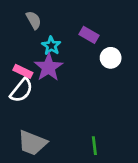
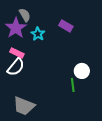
white circle: (111, 58) -> (82, 71), moved
purple star: (48, 67) -> (16, 28), moved
green line: (94, 146) -> (73, 85), moved

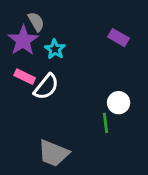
purple rectangle: (66, 26) -> (119, 38), moved
white semicircle: (16, 67) -> (46, 87), moved
gray trapezoid: (24, 106) -> (53, 153), moved

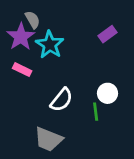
purple rectangle: (119, 38) -> (107, 34), turned -66
cyan star: (55, 49) -> (50, 45), size x1.5
white semicircle: (46, 87) -> (61, 100), moved

